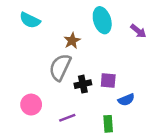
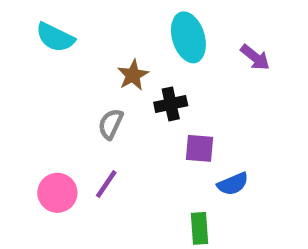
gray semicircle: (60, 67) -> (111, 124), size x0.6
black cross: (83, 84) -> (171, 104), moved
purple line: (67, 118) -> (106, 184), moved, turned -35

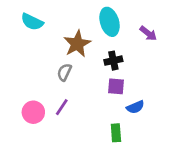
brown star: (133, 75) -> (77, 44), size x1.5
black cross: (171, 104) -> (113, 61), moved

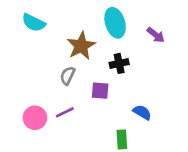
purple square: (116, 86) -> (100, 91), moved
purple line: (62, 107) -> (65, 112), turned 30
blue semicircle: (135, 107) -> (142, 112), turned -126

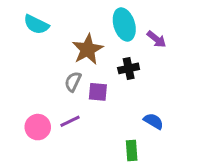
purple arrow: (156, 35) -> (156, 39), moved
purple square: (100, 91) -> (98, 92), moved

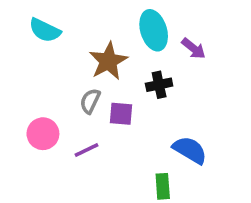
blue semicircle: (154, 121) -> (190, 150), size x1.4
pink circle: (38, 127) -> (43, 134), moved

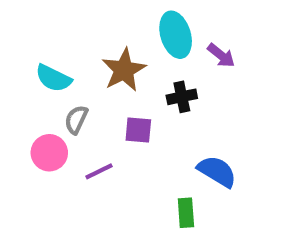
cyan semicircle: (45, 30) -> (53, 78), moved
gray semicircle: (90, 101) -> (76, 120), moved

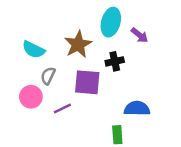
cyan ellipse: (176, 35) -> (111, 22), turned 32
purple square: (138, 130) -> (87, 82), size x1.5
blue semicircle: (217, 171) -> (137, 109), turned -30

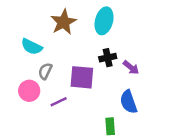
purple arrow: (140, 35) -> (131, 67), moved
brown star: (78, 44) -> (64, 22), moved
blue semicircle: (137, 109) -> (129, 102), turned -110

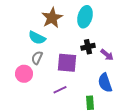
cyan semicircle: (32, 47) -> (37, 38), moved
purple line: (59, 102) -> (60, 90), moved

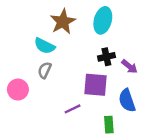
purple square: (67, 63) -> (96, 85), moved
pink circle: (24, 74) -> (18, 90), moved

